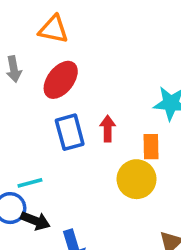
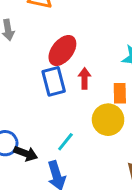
red ellipse: (61, 80) -> (62, 51), moved
cyan line: (30, 183) -> (65, 142), moved, turned -36

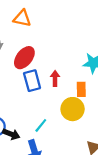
red ellipse: (62, 51) -> (24, 58), moved

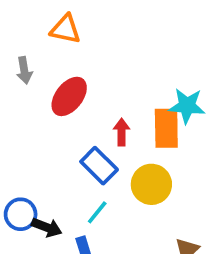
blue rectangle: (32, 81) -> (99, 166), moved, turned -30
orange rectangle: (81, 89) -> (166, 128), moved, size x1.5

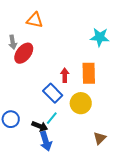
red ellipse: (69, 96) -> (24, 53), moved
cyan star: (187, 106) -> (100, 37), moved
black arrow: (47, 227) -> (40, 126), moved

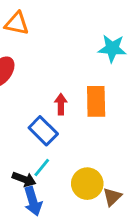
yellow circle: (81, 103) -> (87, 184), moved

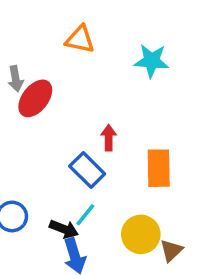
orange triangle: (17, 23) -> (80, 39), moved
cyan star: (112, 48) -> (152, 61), moved
orange rectangle: (96, 101) -> (159, 168), moved

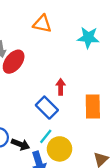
black arrow: (64, 229) -> (20, 144), moved
yellow circle: (141, 234) -> (60, 149), moved

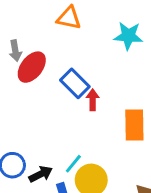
blue rectangle: (47, 108) -> (75, 83), moved
black arrow: (20, 144) -> (41, 174), turned -48

